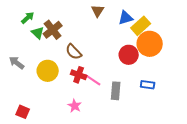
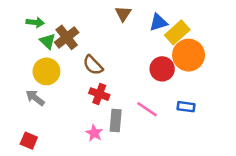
green arrow: (28, 18) -> (35, 22), turned 48
gray arrow: (17, 63) -> (35, 98), moved
yellow circle: (48, 71) -> (46, 71), moved
pink line: (93, 80) -> (147, 109), moved
gray rectangle: (116, 91) -> (116, 120), moved

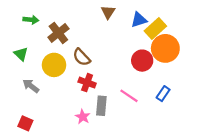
green triangle: (48, 41) -> (21, 54), moved
yellow circle: (46, 71) -> (54, 65), moved
blue rectangle: (186, 107) -> (163, 94), turned -64

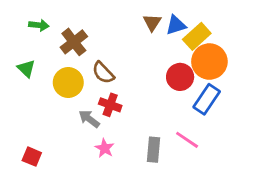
brown triangle: (108, 12) -> (152, 22), moved
gray arrow: (31, 86) -> (89, 119), moved
blue rectangle: (163, 94) -> (207, 99), moved, size x1.5
pink line: (129, 96) -> (187, 140), moved
gray rectangle: (101, 106) -> (153, 150), moved

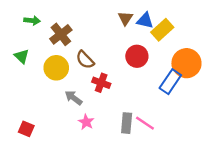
blue triangle: (176, 25) -> (145, 21), turned 30
orange circle: (209, 62) -> (186, 63), moved
red circle: (180, 77) -> (137, 56), moved
red cross: (110, 105) -> (101, 83), moved
pink line: (187, 140) -> (145, 123), moved

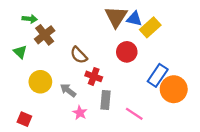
brown triangle: (125, 18) -> (116, 17), size x1.6
brown cross: (61, 34) -> (45, 35), moved
orange circle: (186, 63) -> (174, 89), moved
yellow circle: (56, 68) -> (40, 82), moved
gray rectangle: (127, 123) -> (105, 100), moved

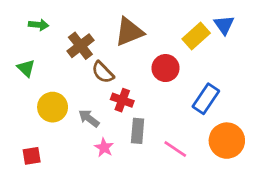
brown triangle: (116, 17) -> (129, 32), moved, turned 35
blue triangle: (134, 19) -> (224, 25), moved, turned 42
brown cross: (45, 35) -> (80, 46), moved
orange circle: (174, 89) -> (227, 141), moved
red square: (24, 119) -> (32, 156), turned -32

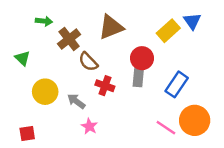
green arrow: (39, 25) -> (44, 21), moved
gray rectangle: (138, 131) -> (138, 76), moved
pink line: (175, 149) -> (166, 128), moved

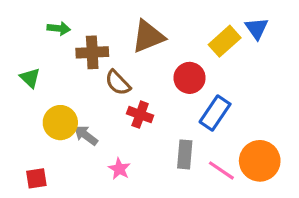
brown cross: (69, 39) -> (92, 52), turned 35
gray rectangle: (138, 76) -> (185, 154), moved
blue rectangle: (177, 84) -> (215, 113), moved
gray arrow: (76, 101) -> (86, 135), moved

